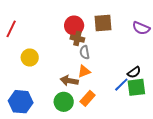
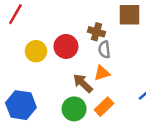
red circle: (74, 26) -> (66, 46), moved
brown arrow: (69, 81) -> (83, 83), turned 30

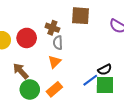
orange triangle: (102, 73) -> (55, 62), turned -32
brown arrow: (83, 83) -> (21, 71), moved

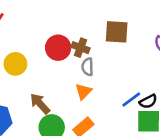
red circle: (27, 38) -> (58, 48), moved
blue line: (90, 80) -> (131, 100), moved

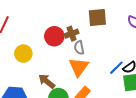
brown cross: (81, 48) -> (72, 34), turned -32
orange triangle: (83, 91) -> (79, 67), size x1.5

